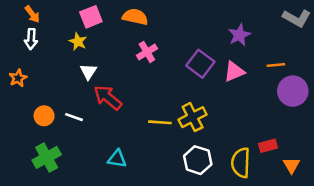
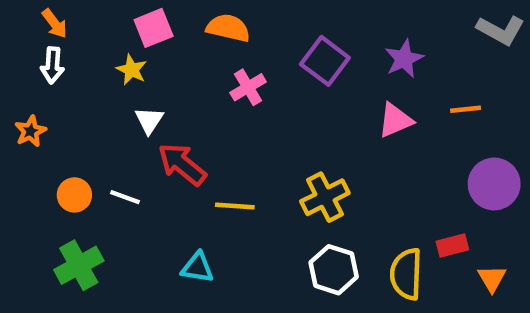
purple square: (200, 64) -> (325, 61), moved
purple circle: (293, 91) -> (494, 184), moved
yellow line: (160, 122) -> (235, 206), moved

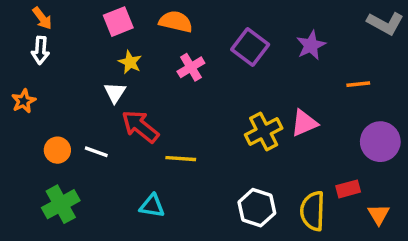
yellow star: (132, 70) -> (130, 62), moved
pink triangle: (395, 120) -> (304, 123), moved
yellow cross: (325, 197) -> (264, 131), moved

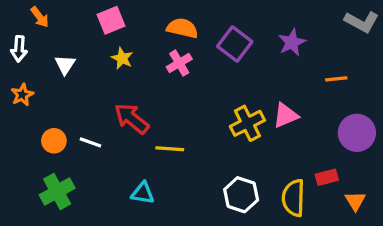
orange semicircle: (176, 22) -> (182, 28), moved
white arrow: (40, 50) -> (19, 49), moved
white triangle: (115, 93) -> (65, 65), moved

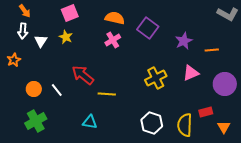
purple star: (292, 42) -> (184, 41), moved
white arrow: (19, 49) -> (23, 31), moved
yellow star: (122, 58) -> (66, 37), moved
pink triangle: (286, 115) -> (191, 73), moved
white line: (90, 142) -> (57, 90), turned 32

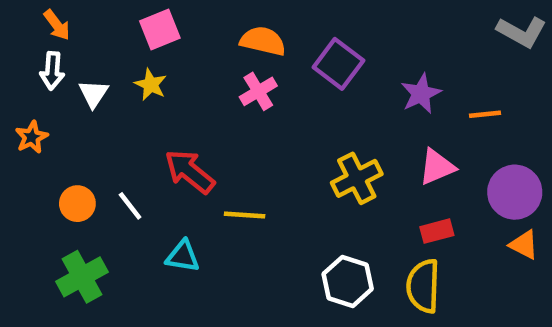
red rectangle: (206, 112) -> (437, 231), moved
cyan triangle: (90, 122) -> (183, 256), moved
orange triangle: (224, 127) -> (524, 245), moved, turned -32

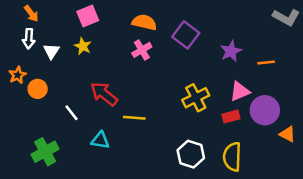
purple circle: (515, 192) -> (265, 110), moved
orange circle: (77, 204) -> (38, 89), moved
red rectangle: (437, 231) -> (231, 116), moved

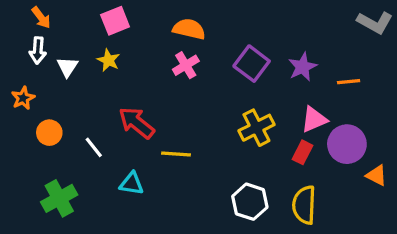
purple square: (186, 35) -> (252, 64), moved
orange circle: (38, 89) -> (49, 133), moved
red rectangle: (231, 116) -> (303, 152), turned -48

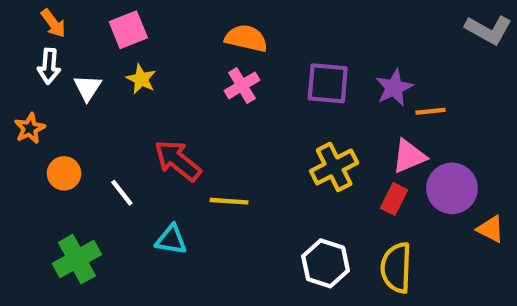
pink square: (115, 21) -> (128, 30), moved
purple square: (252, 64) -> (328, 83), turned -32
orange line: (349, 82) -> (431, 111), moved

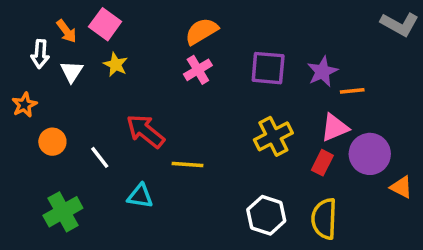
orange arrow: (53, 23) -> (66, 31), moved
pink square: (128, 30) -> (105, 24), turned -32
orange semicircle: (246, 38) -> (201, 31), turned -44

